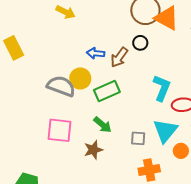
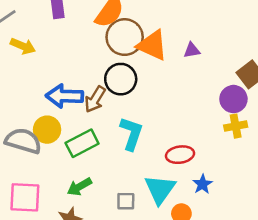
black circle: (140, 43) -> (121, 79), size x1.6
blue arrow: (96, 53) -> (65, 96), size x1.6
cyan L-shape: (162, 88) -> (131, 134), moved
green arrow: (103, 125) -> (79, 187), turned 114

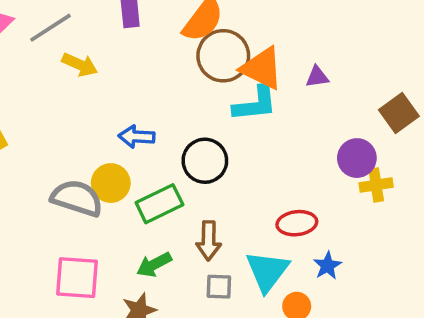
black circle: (121, 79) -> (205, 161), moved
blue arrow: (65, 96) -> (137, 137), size x0.7
brown arrow: (95, 99) -> (209, 241), moved, turned -32
purple circle: (233, 99) -> (357, 158), moved
cyan L-shape: (131, 134) -> (255, 104), moved, turned 64

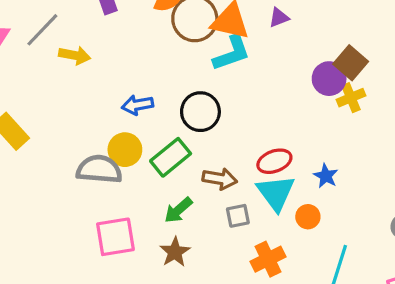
brown square: (399, 113) -> (351, 63), moved
red ellipse: (297, 223) -> (274, 161), moved
brown arrow: (209, 241) -> (220, 179), turned -68

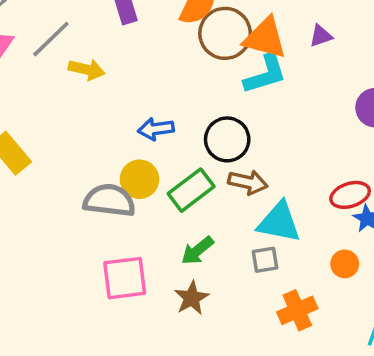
red ellipse: (274, 161) -> (350, 195), moved
brown arrow: (220, 179) -> (248, 182), moved
cyan triangle: (276, 193) -> (279, 222), moved, turned -45

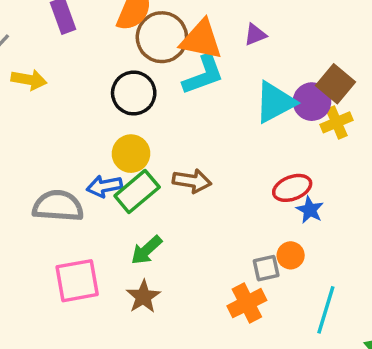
blue arrow: (156, 129) -> (104, 186), moved
black circle: (227, 139) -> (134, 93), moved
yellow circle: (140, 179) -> (131, 154), moved
cyan triangle: (279, 222) -> (275, 102), moved, turned -36
gray square: (265, 260) -> (266, 268), moved

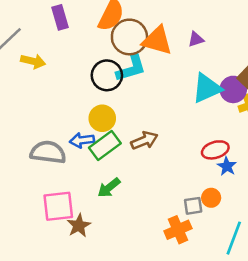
cyan L-shape: (203, 75) -> (131, 68), moved
brown arrow: (192, 181) -> (144, 140), turned -35
brown star: (143, 297) -> (79, 226), moved

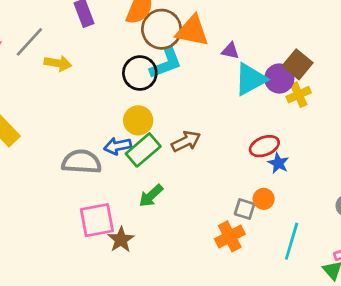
purple triangle: (196, 39) -> (230, 51), moved, turned 35
gray square: (193, 206) -> (245, 209), turned 30

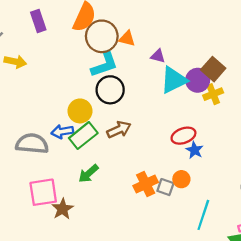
orange triangle: (192, 31) -> (127, 39), size x0.6
black circle: (140, 73) -> (110, 90), moved
orange cross: (230, 236) -> (146, 184), moved

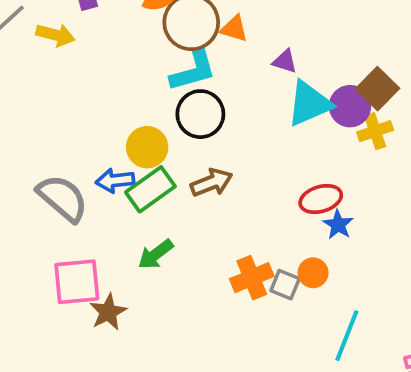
yellow arrow: (15, 62) -> (55, 35), moved
gray semicircle: (32, 144) -> (63, 198), turned 32

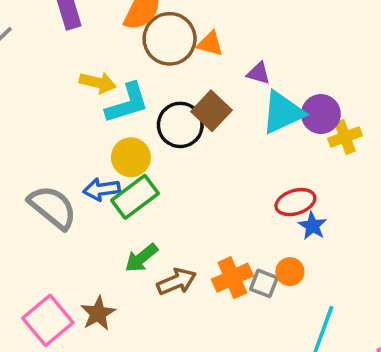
yellow arrow: (55, 35) -> (98, 83), moved
cyan L-shape: (193, 70) -> (127, 103), moved
brown square: (378, 89) -> (212, 111), moved
brown arrow: (212, 183) -> (176, 282), moved
pink square: (77, 282) -> (48, 320), moved, turned -33

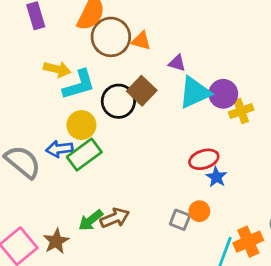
green arrow: (141, 258) -> (91, 220), moved
orange cross: (232, 278) -> (248, 242), moved

